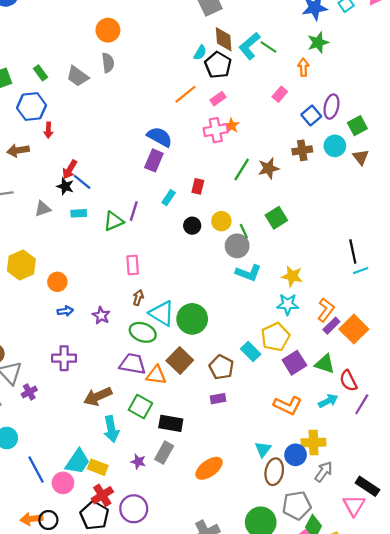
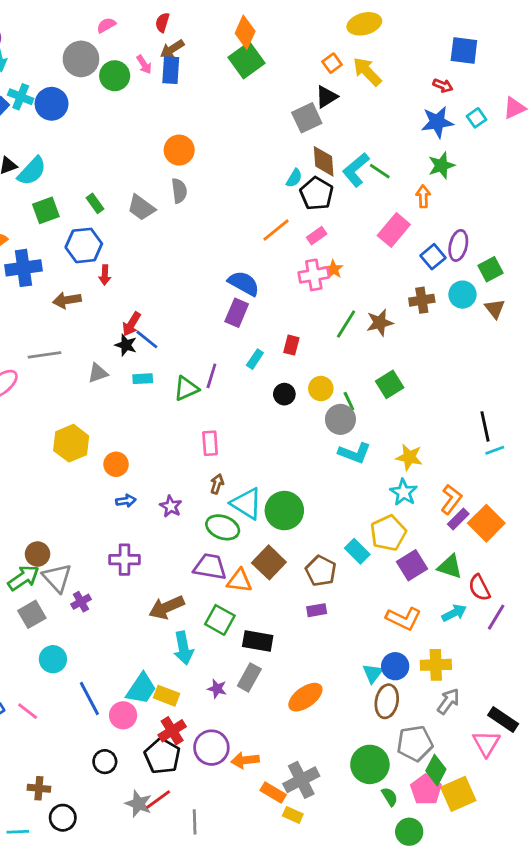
pink rectangle: (280, 94) -> (394, 230), size x1.6
cyan star: (288, 304) -> (404, 492), turned 30
blue circle: (296, 455) -> (395, 666), moved
orange arrow: (32, 519) -> (245, 760), moved

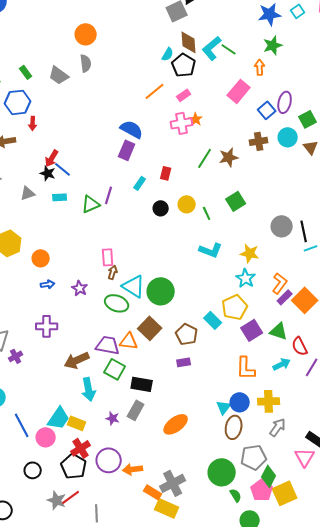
gray circle: (340, 419) -> (282, 226), moved
pink rectangle: (210, 443) -> (108, 257), moved
purple trapezoid: (210, 567) -> (108, 345), moved
orange L-shape: (404, 619) -> (246, 368), turned 65
yellow rectangle: (293, 815) -> (167, 508), size x1.6

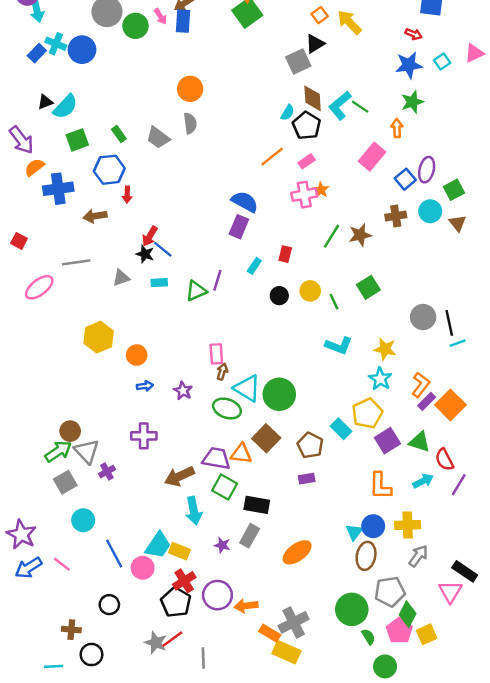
black circle: (33, 470) -> (109, 605), moved
yellow square: (285, 493) -> (427, 634), size x0.7

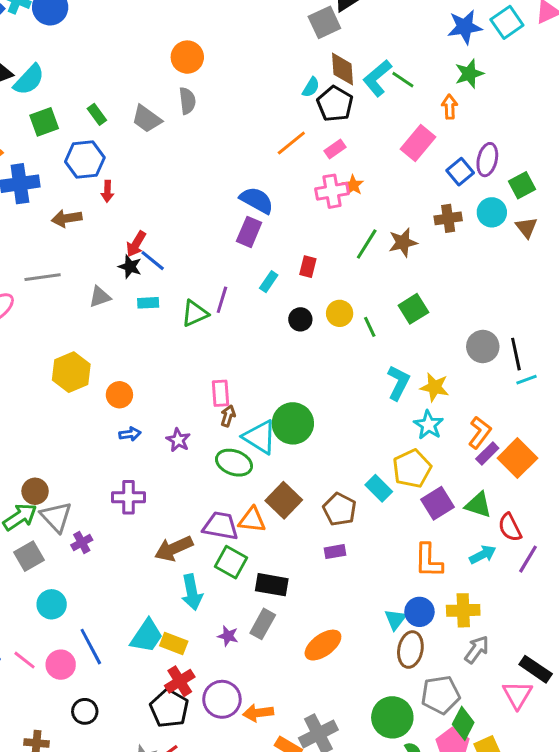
cyan square: (442, 62) -> (507, 22), size x1.5
cyan L-shape: (339, 346) -> (398, 383), moved, turned -84
green circle: (279, 394) -> (293, 423), moved
pink circle: (143, 568) -> (61, 665), moved

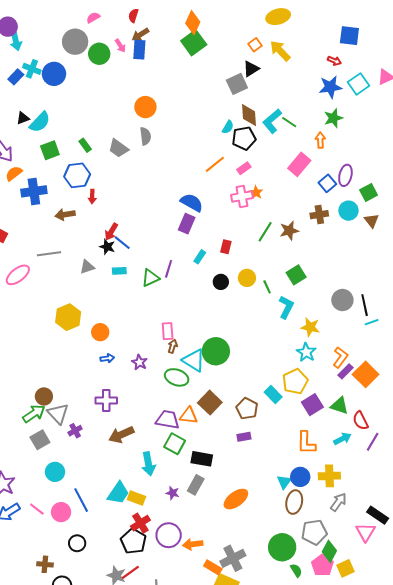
black pentagon: (335, 104) -> (244, 138), turned 30
cyan L-shape: (398, 383) -> (286, 307), moved
brown arrow: (174, 549) -> (121, 435), moved

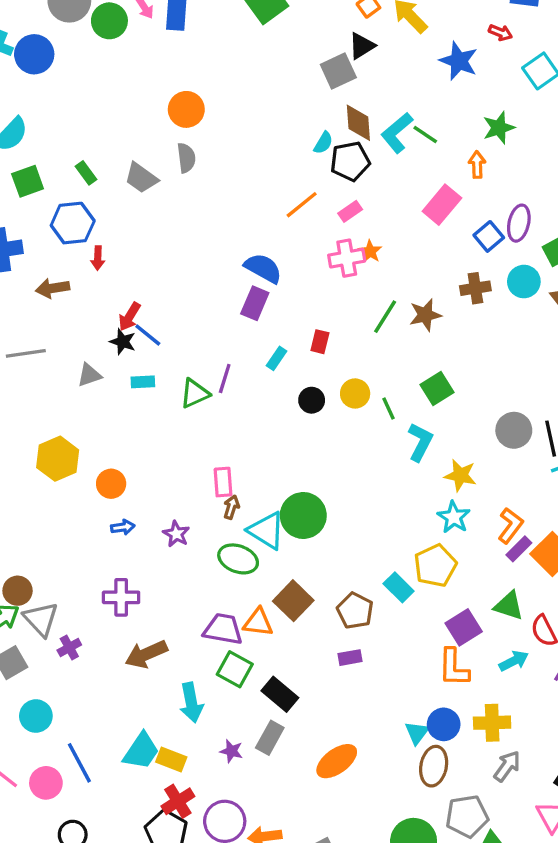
blue star: (330, 87) -> (459, 61), moved, turned 30
purple square: (312, 405) -> (464, 627), moved
black rectangle: (202, 459) -> (280, 694), turned 30

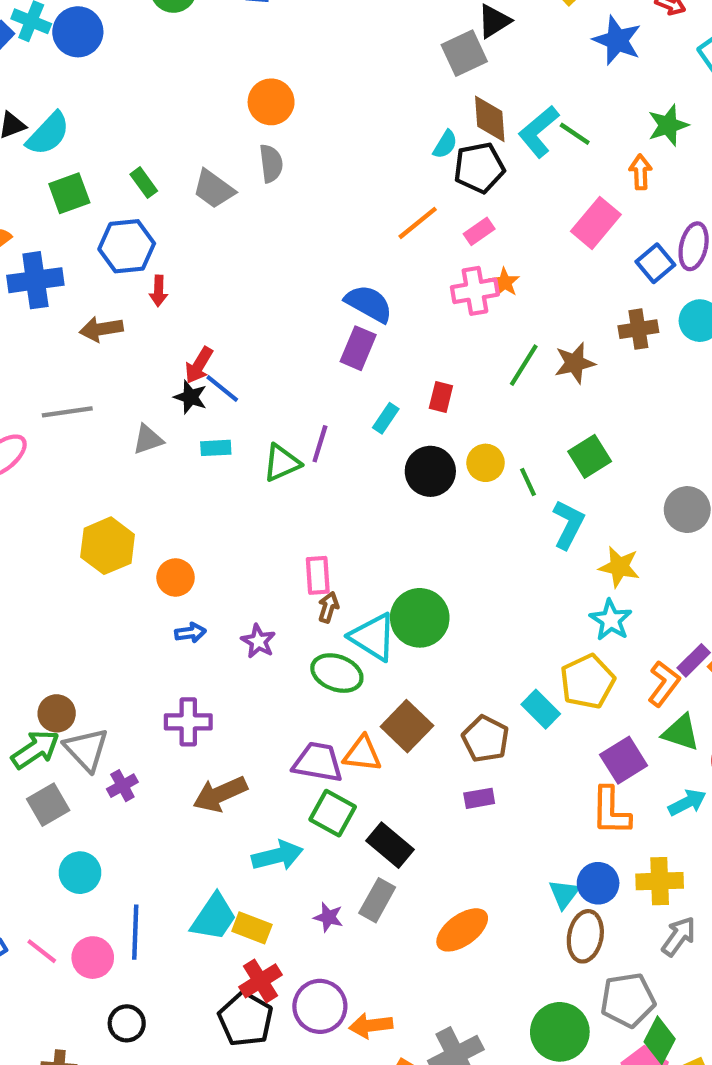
black circle: (312, 400) -> (430, 471), size x1.5
orange L-shape: (510, 526) -> (664, 684), moved
cyan arrow: (191, 703) -> (277, 856), turned -93
blue line: (79, 763) -> (135, 932), turned 30

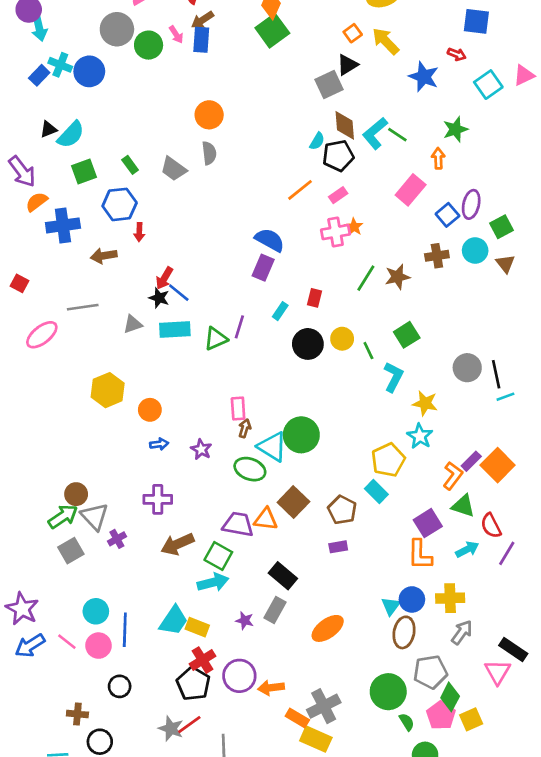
cyan rectangle: (216, 448) -> (175, 329), size x1.6
yellow pentagon: (587, 682) -> (388, 460), moved
green square: (333, 813) -> (218, 556), moved
cyan circle: (80, 873) -> (96, 611), moved

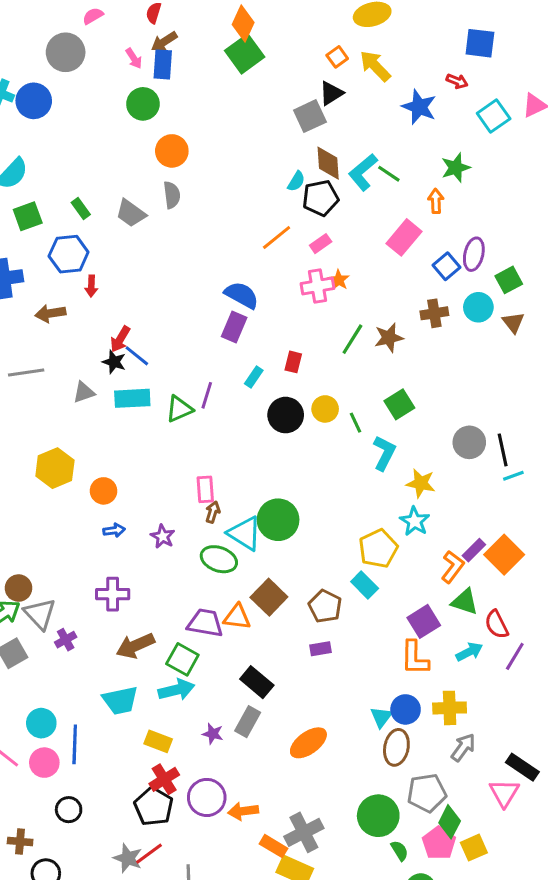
green circle: (149, 45) -> (143, 104), moved
cyan trapezoid: (174, 621) -> (120, 700), moved, turned 44

